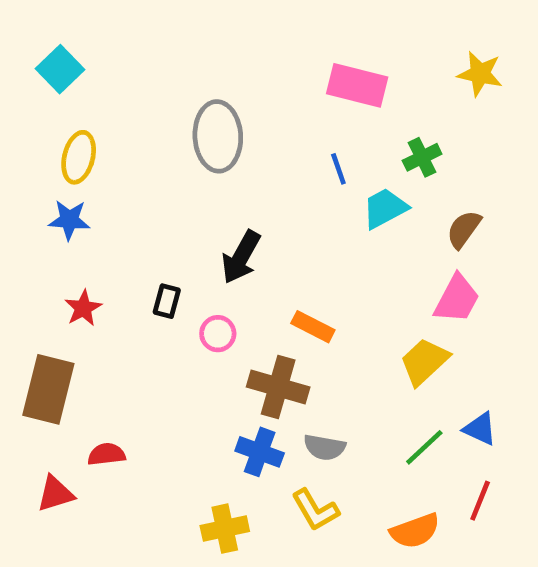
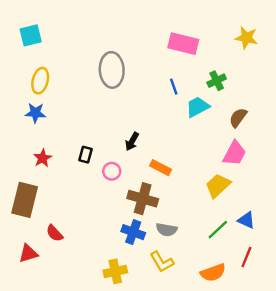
cyan square: (60, 69) -> (31, 35), turned 30
black arrow: (241, 257) -> (132, 141), moved, size x0.7
red semicircle: (106, 454) -> (54, 233), turned -126

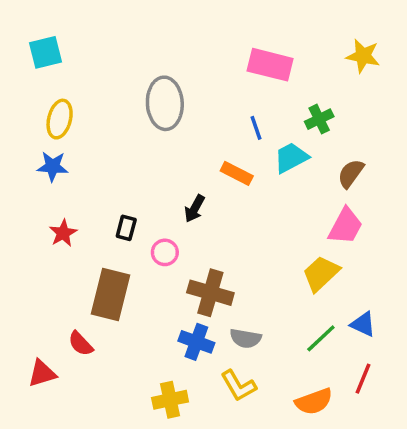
orange rectangle: (161, 168) -> (237, 173), moved
brown rectangle: (25, 200) -> (110, 294), moved

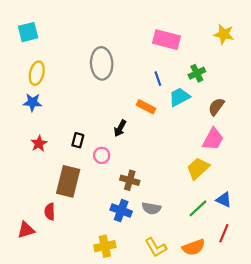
brown cross: (210, 293) -> (130, 180), size x0.7
red semicircle: (81, 344) -> (50, 212), turned 42
yellow L-shape: (238, 386) -> (156, 247), moved

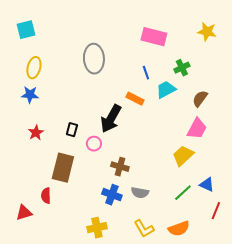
black arrow: (120, 128) -> (111, 119), size x1.8
red line: (224, 233) -> (216, 211), moved

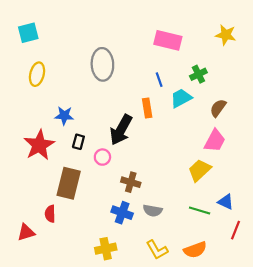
blue star: (30, 95) -> (64, 116), moved
orange rectangle: (135, 99) -> (147, 108), turned 54
red star: (36, 133) -> (39, 145), size x1.8
green line: (183, 193) -> (200, 211), turned 60

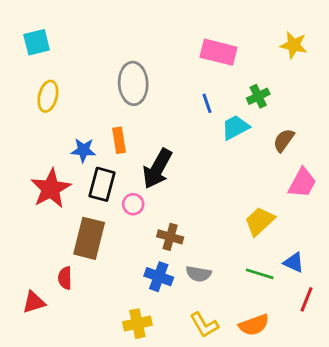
orange rectangle: (147, 108) -> (119, 140), moved
pink trapezoid: (215, 141) -> (302, 183), moved
black rectangle: (78, 142) -> (102, 184), size x1.6

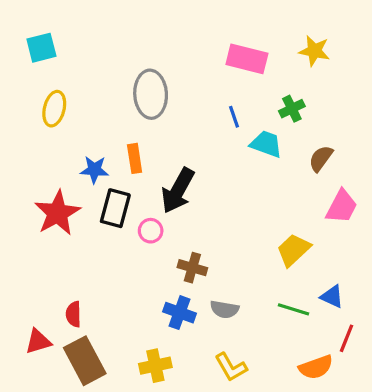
yellow star: (294, 45) -> (314, 51), moved
cyan trapezoid: (235, 127) -> (266, 144), turned 48
brown rectangle: (89, 238) -> (85, 361), moved, turned -42
orange semicircle: (254, 325) -> (316, 367), moved

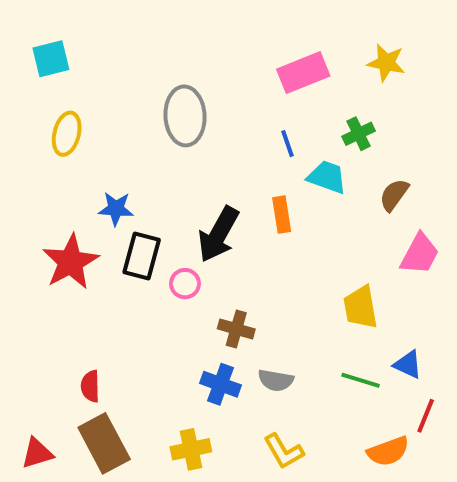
pink rectangle: (247, 59) -> (303, 73), turned -36
orange rectangle: (135, 158) -> (282, 215), moved
yellow trapezoid: (293, 250) -> (361, 307), turned -57
red triangle: (38, 341) -> (37, 453), moved

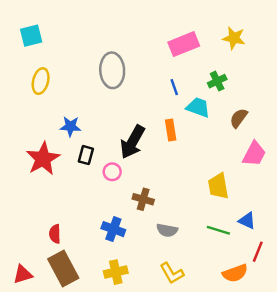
black rectangle: (142, 256) -> (86, 155), size x0.7
blue cross: (220, 384) -> (113, 229), moved

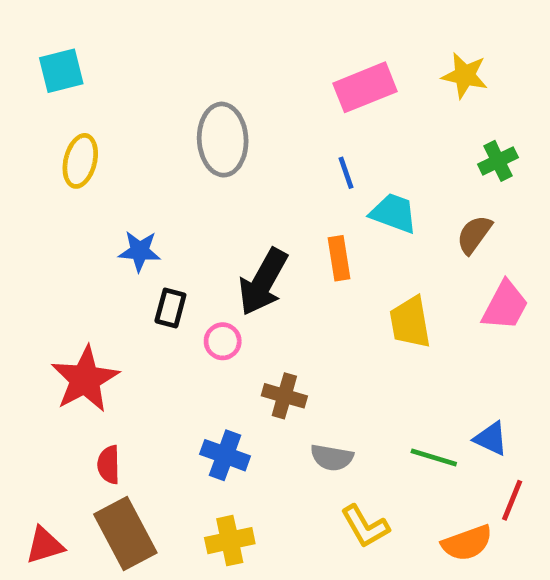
green cross: (217, 81) -> (498, 161), moved
red star: (43, 159) -> (85, 379), moved
yellow trapezoid: (218, 186) -> (410, 322), moved
yellow L-shape: (172, 273) -> (365, 526), moved

